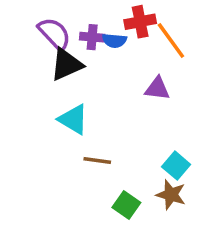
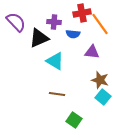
purple semicircle: (54, 34) -> (16, 22), moved
blue semicircle: (114, 41) -> (73, 34), moved
cyan triangle: (73, 119) -> (55, 61), moved
brown star: (171, 195) -> (100, 80), moved

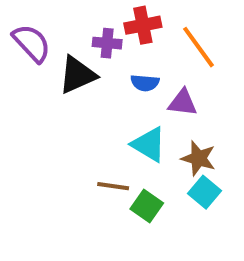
red cross: (82, 13) -> (143, 25), moved
blue semicircle: (73, 34) -> (145, 83), moved
cyan triangle: (55, 61) -> (149, 144), moved
green square: (74, 120) -> (147, 206), moved

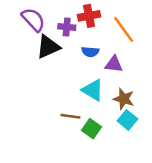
purple semicircle: (32, 43) -> (33, 20), moved

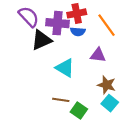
purple cross: (67, 27) -> (57, 23), size x1.5
blue semicircle: (90, 52) -> (78, 32), moved
cyan triangle: (93, 90) -> (65, 68), moved

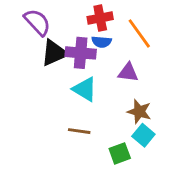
purple cross: (57, 23) -> (81, 53), moved
green square: (79, 111) -> (120, 153), moved, turned 35

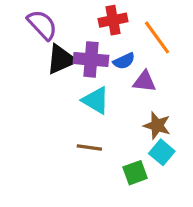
blue semicircle: (102, 42) -> (124, 61), moved, turned -30

